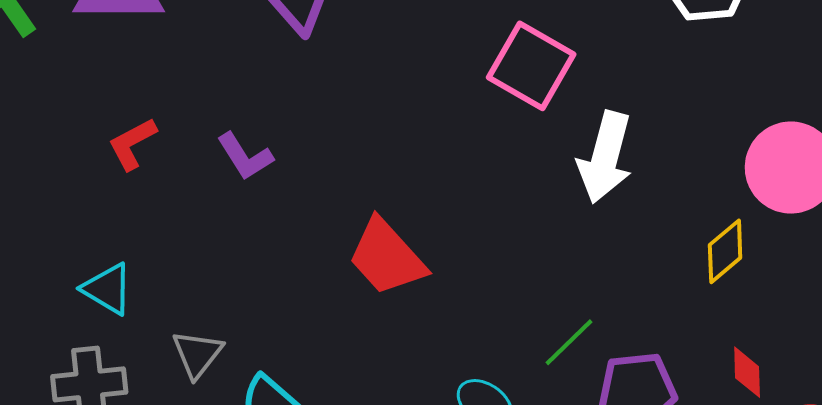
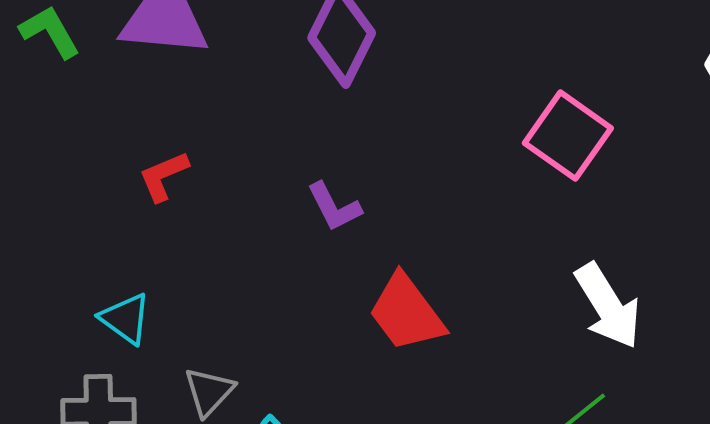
purple L-shape: (245, 156) -> (334, 207), moved
white arrow: (605, 157) -> (608, 306), moved, turned -52

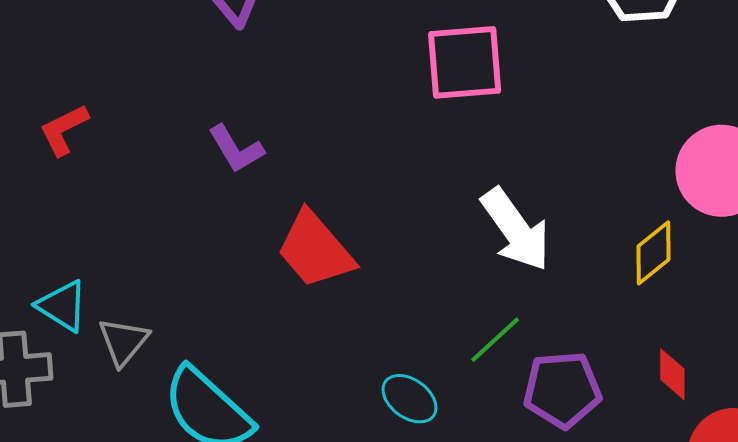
pink square: (568, 136) -> (465, 62), turned -36
cyan triangle: (125, 319) -> (62, 306), moved

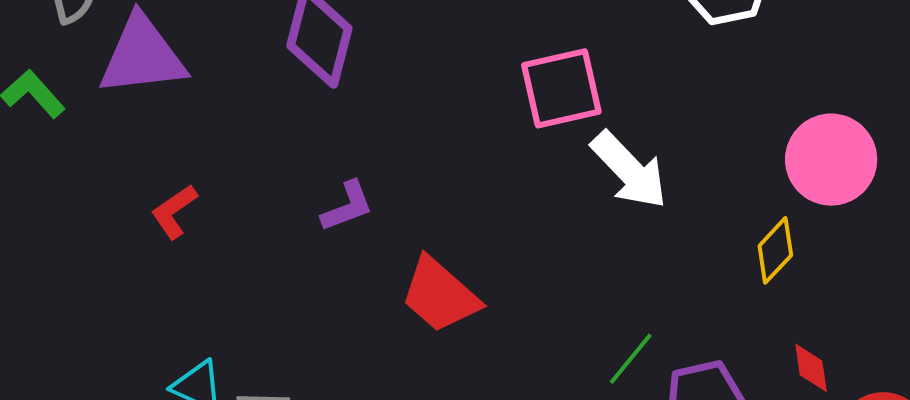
purple L-shape: (236, 149) -> (347, 206), turned -72
white arrow: (516, 230) -> (629, 170), moved

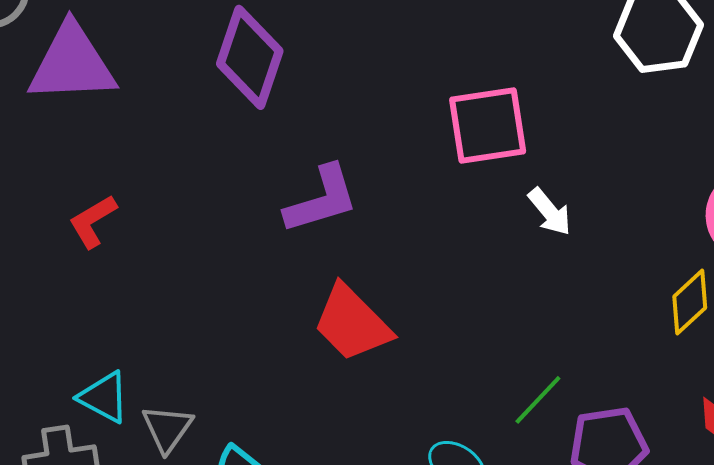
white arrow: (629, 170) -> (550, 212), size x0.6
purple L-shape: (347, 206) -> (321, 200), moved, size x1.4

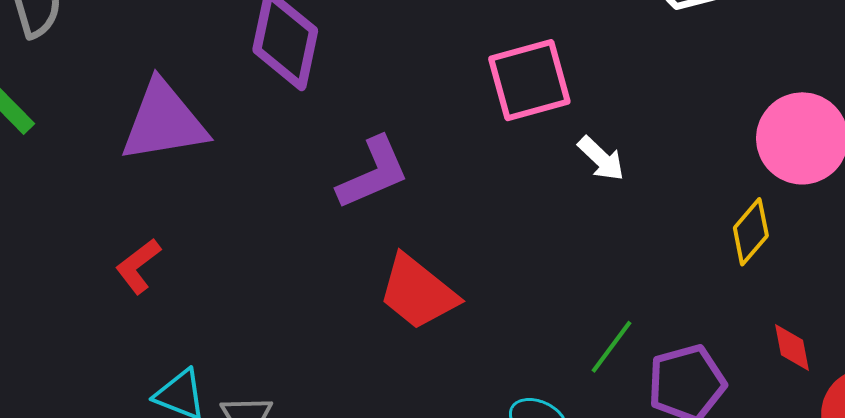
purple triangle: (72, 64) -> (164, 122), moved
red L-shape: (93, 221) -> (138, 266), moved

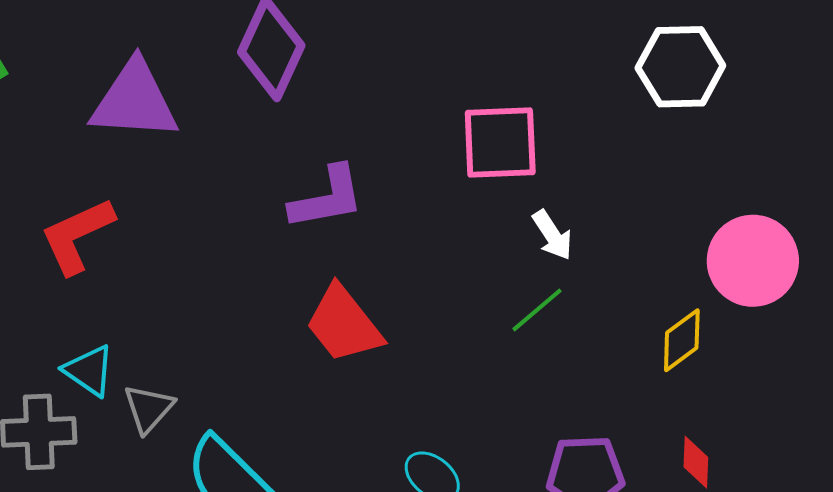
red L-shape: (138, 266) -> (77, 236), size x1.5
green line: (611, 347) -> (537, 310), moved

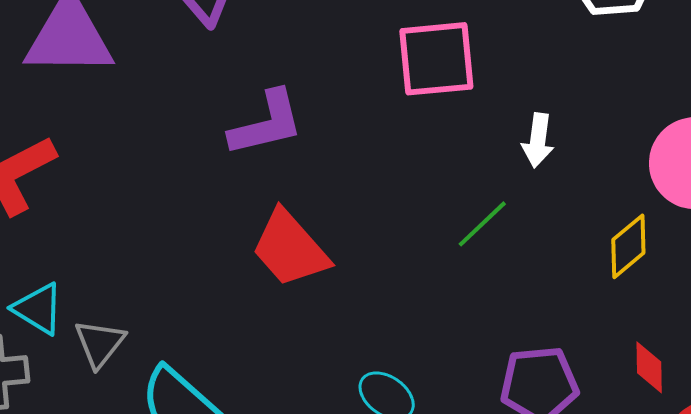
white arrow: (552, 235) -> (538, 140), moved, turned 44

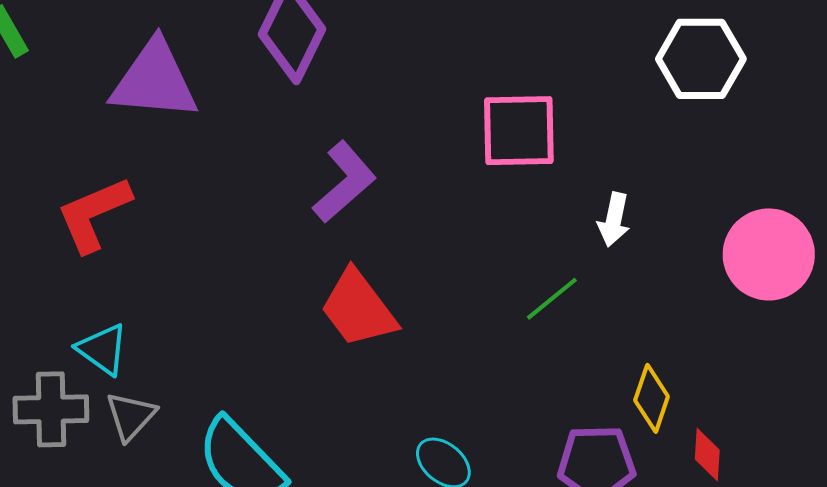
purple L-shape: (266, 123) -> (344, 182), turned -32
yellow diamond: (628, 246) -> (652, 398), moved, turned -36
gray triangle: (100, 343) -> (131, 416), moved

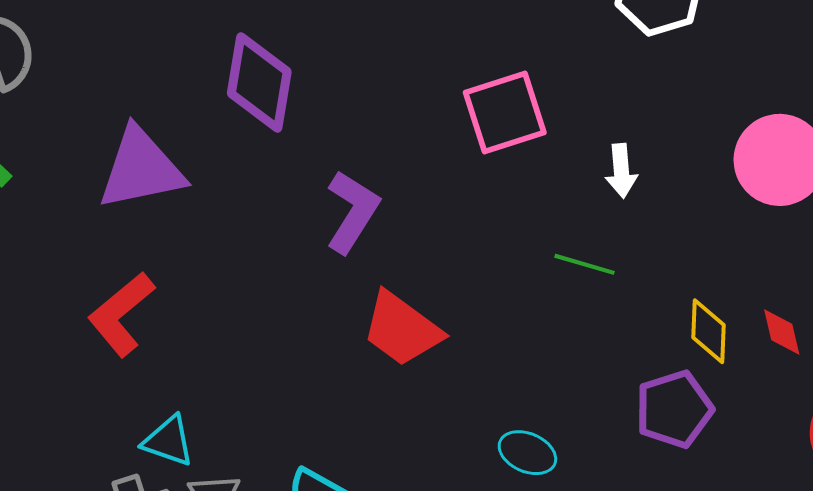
green line: (552, 299) -> (585, 264), turned 72
red diamond: (707, 455) -> (782, 332), moved

